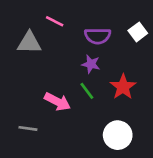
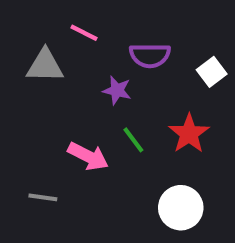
white square: (138, 32) -> (212, 72), moved
purple star: (91, 64) -> (117, 90), moved

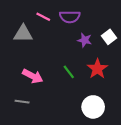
purple semicircle: (150, 55) -> (70, 17), moved
purple star: (117, 90) -> (85, 40), moved
pink arrow: (88, 156) -> (33, 76), moved

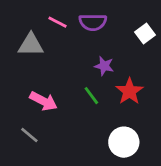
white square: (109, 37) -> (145, 33), moved
purple star: (85, 40) -> (104, 66), moved
gray line: (22, 102) -> (29, 135), turned 32

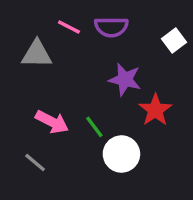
purple star: (104, 66) -> (125, 79), size x1.4
green line: (91, 96) -> (94, 127), moved
white circle: (124, 142) -> (121, 154), moved

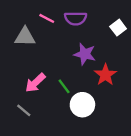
pink arrow: (52, 122) -> (35, 83), turned 110

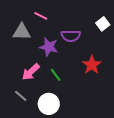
purple semicircle: (76, 18) -> (71, 36), moved
purple star: (85, 54) -> (49, 47), moved
white circle: (82, 105) -> (49, 104), moved

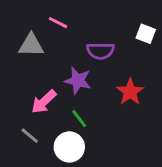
white square: (103, 24) -> (146, 34), turned -32
purple star: (49, 47) -> (78, 81), moved
green line: (56, 75) -> (79, 119), moved

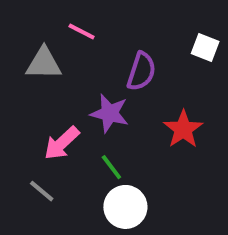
purple semicircle: (100, 51) -> (141, 71), turned -72
white circle: (69, 147) -> (125, 207), moved

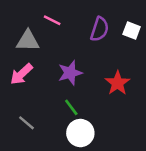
purple semicircle: (141, 71) -> (100, 29), moved
purple star: (109, 113) -> (70, 73), turned -30
pink arrow: (62, 143) -> (21, 74), moved

